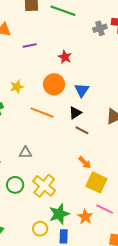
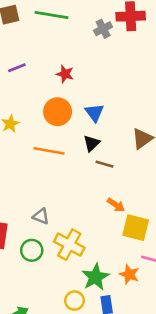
gray triangle: (25, 153) -> (41, 216), moved, turned 32

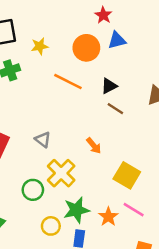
blue triangle: (95, 113) -> (117, 40), moved, turned 36
orange arrow: (116, 205) -> (94, 146), moved
green circle: (32, 250) -> (33, 190), moved

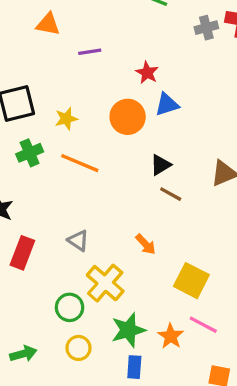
orange line: (68, 82) -> (80, 163), moved
yellow circle: (51, 226) -> (78, 348), moved

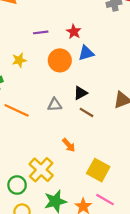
purple line: (90, 52) -> (41, 32), moved
orange line: (80, 163) -> (17, 110), moved
gray triangle: (78, 241) -> (55, 105), moved, turned -40

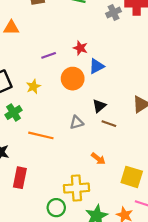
yellow cross: (41, 170) -> (76, 188), turned -35

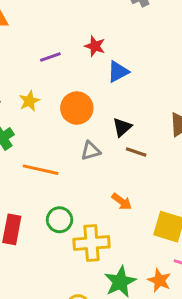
orange circle: (73, 79) -> (77, 108), moved
green circle: (56, 208) -> (60, 220), moved

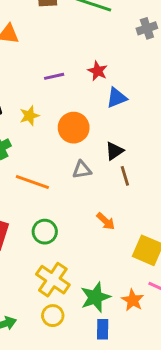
brown line: (136, 152) -> (125, 176), turned 48
yellow cross: (92, 243) -> (53, 280), moved, turned 32

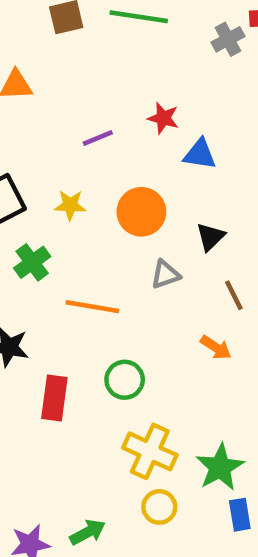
blue triangle: (117, 98) -> (200, 154), turned 40
yellow star: (29, 116) -> (70, 205), turned 30
brown line: (125, 176) -> (234, 295), moved

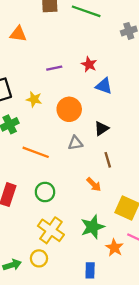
green star: (220, 467) -> (93, 227), moved
yellow circle: (159, 507) -> (39, 258), moved

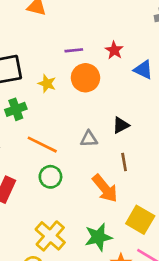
blue triangle: (104, 86) -> (143, 70), moved
orange circle: (69, 109) -> (85, 78), moved
orange arrow: (94, 184) -> (105, 188), size x1.6
green circle: (45, 192) -> (50, 177), moved

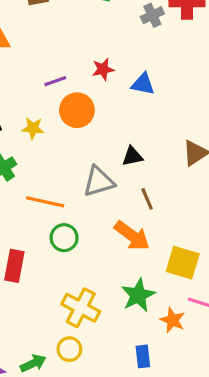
red star: (114, 50) -> (103, 69), turned -30
black triangle: (121, 125) -> (132, 156), turned 30
gray triangle: (89, 139) -> (99, 181), size x1.5

